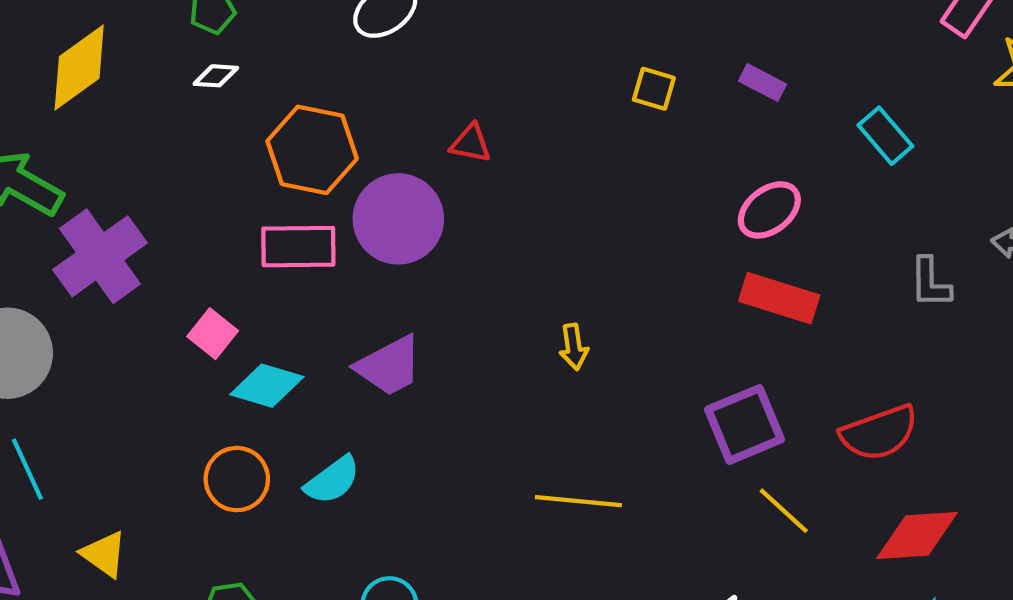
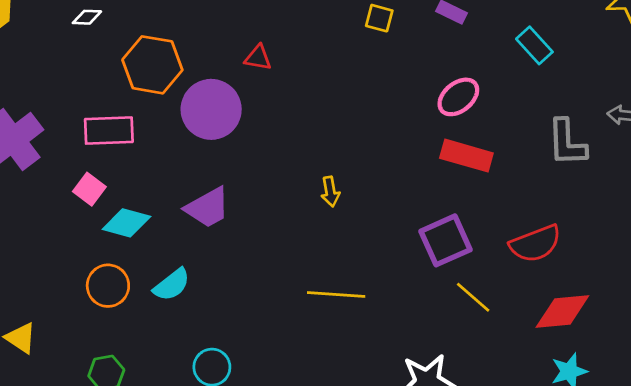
pink rectangle: (298, 247) -> (109, 131), moved
gray L-shape: (930, 283) -> (567, 143), size x1.4

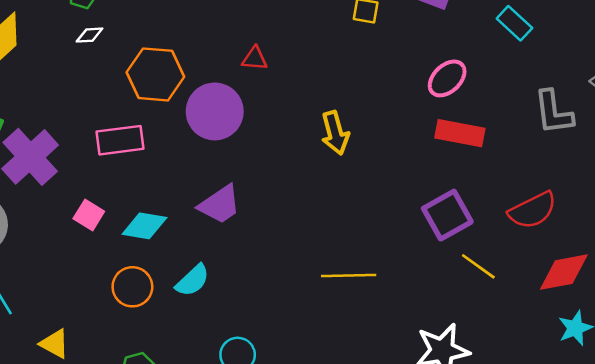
pink square: (89, 189) -> (89, 215), moved
yellow arrow: (330, 192) -> (335, 133), moved, size x1.5

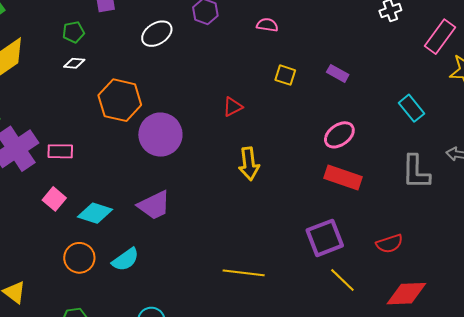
cyan rectangle: (514, 23) -> (412, 108), moved
red triangle: (255, 59) -> (233, 107), moved, turned -40
pink rectangle: (120, 140) -> (60, 151), moved, size x0.7
red semicircle: (532, 210) -> (389, 244), size x0.7

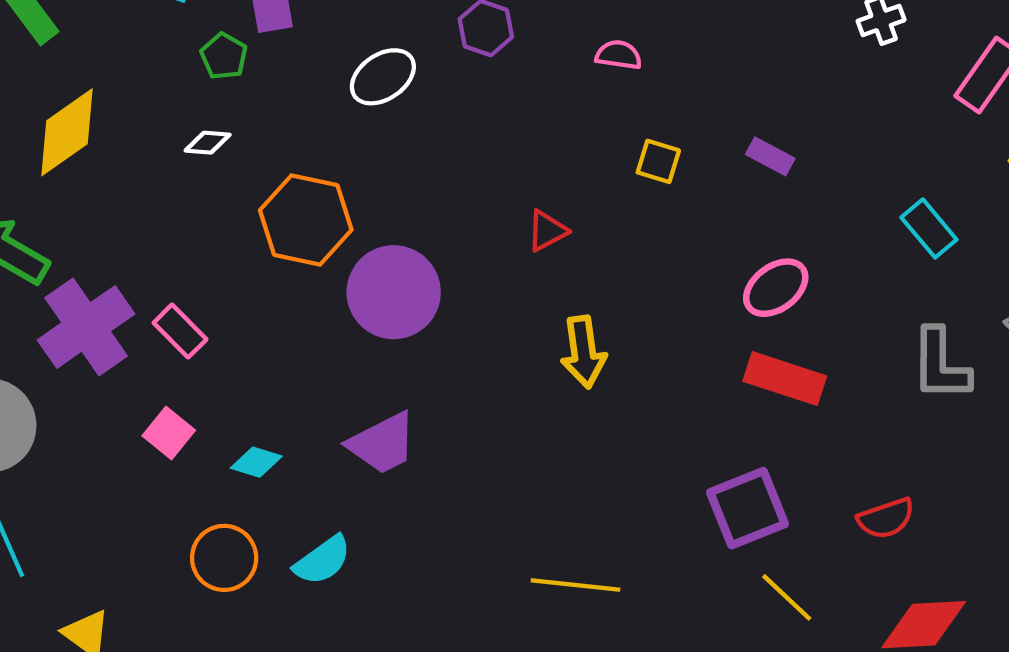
green pentagon: (74, 32) -> (224, 56), moved, turned -30
pink rectangle: (60, 151) -> (180, 331), turned 45
cyan diamond: (95, 213) -> (256, 462), size x0.7

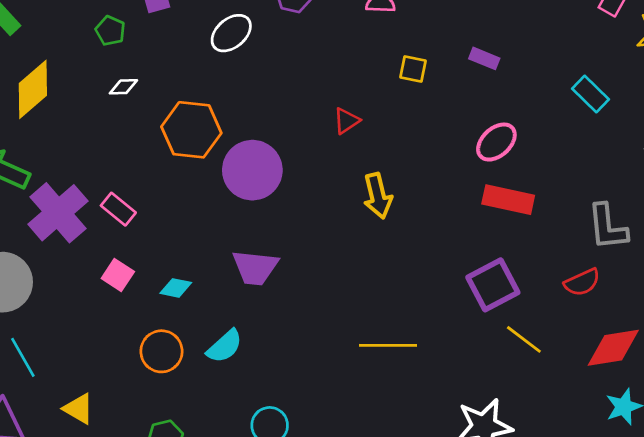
green pentagon: (224, 56) -> (110, 31), moved
gray L-shape: (940, 365) -> (607, 227), moved
purple trapezoid: (382, 443) -> (255, 268), turned 39

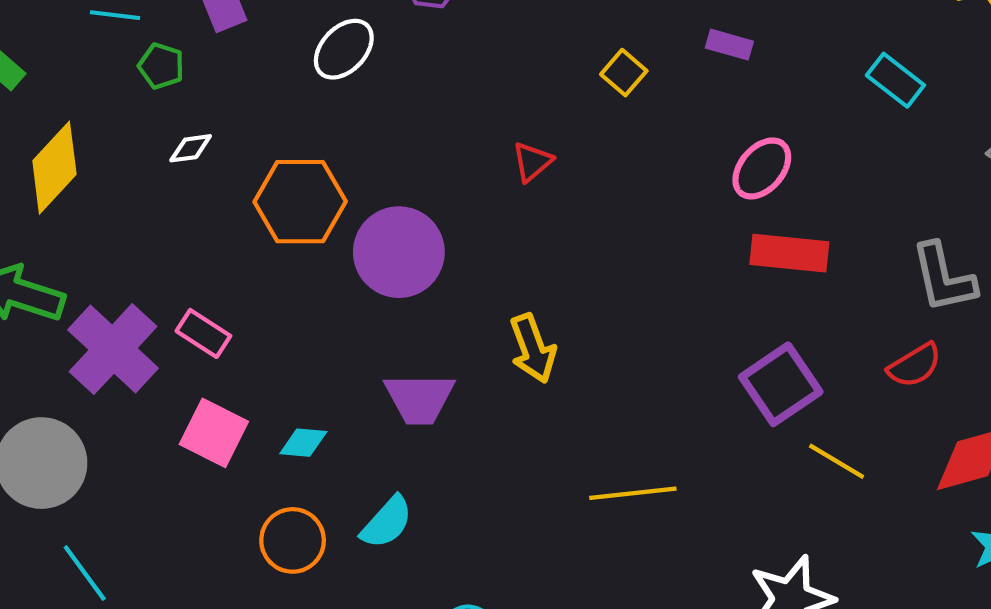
yellow square: (413, 69) -> (624, 73), turned 36
yellow arrow: (378, 196) -> (533, 349), moved
pink square: (118, 275) -> (214, 433), size x1.4

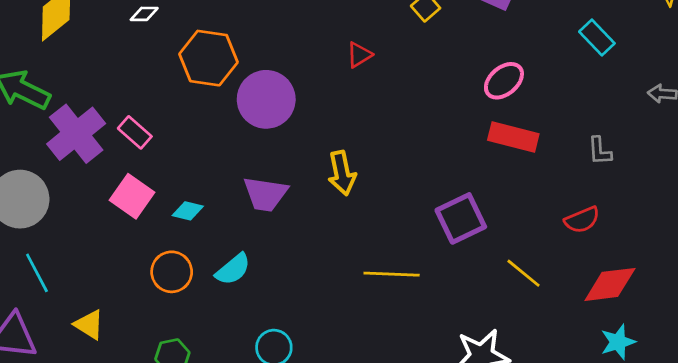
gray L-shape: (944, 278) -> (600, 151), moved, size x0.6
purple square: (781, 384) -> (461, 218), moved

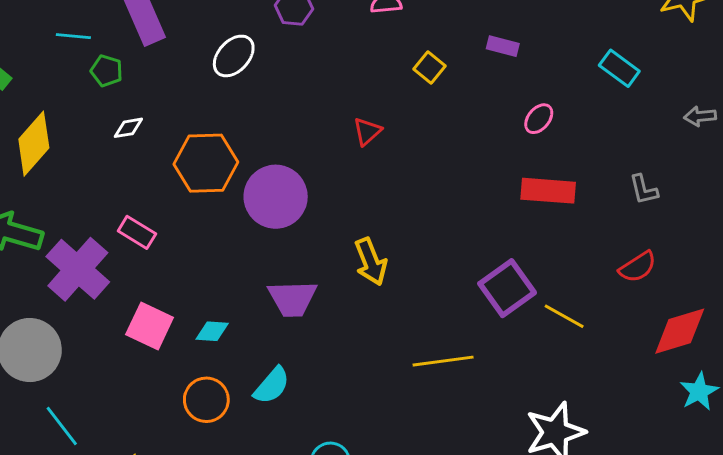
pink ellipse: (504, 81) -> (539, 119), moved, size x0.7
pink rectangle: (135, 132) -> (137, 232), moved
yellow line: (524, 273) -> (564, 316), moved

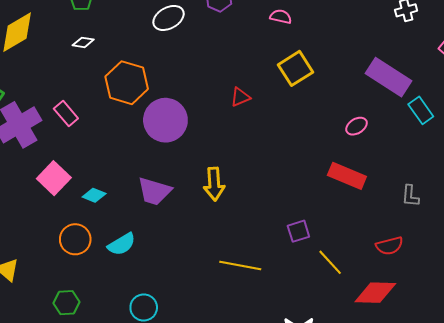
purple rectangle: (503, 46) -> (388, 77), moved, size x2.0
yellow square: (430, 68) -> (295, 68), size x1.6
purple square: (507, 288) -> (298, 231), size x0.6
red diamond: (680, 331) -> (375, 293), moved

